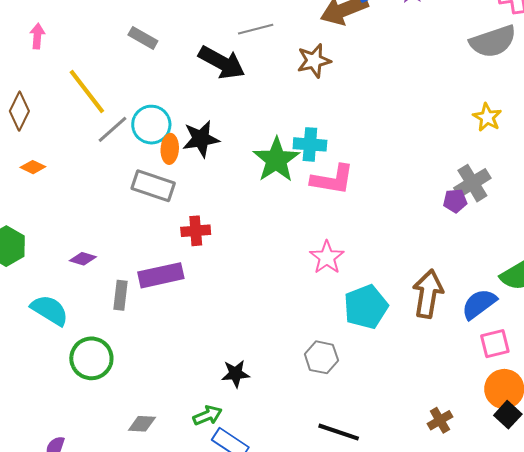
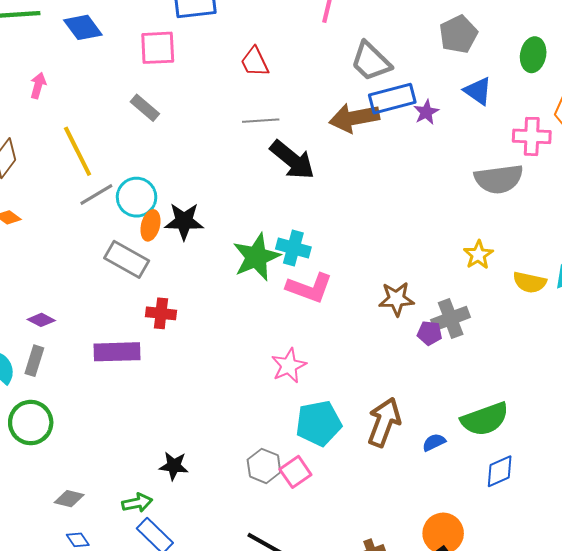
brown star: (314, 61) -> (396, 299), moved
black arrow: (222, 63) -> (292, 160), moved
gray rectangle: (121, 295) -> (34, 361), moved
blue semicircle: (479, 304) -> (434, 442), size x0.6
pink square: (495, 344) -> (295, 472), moved, turned -32

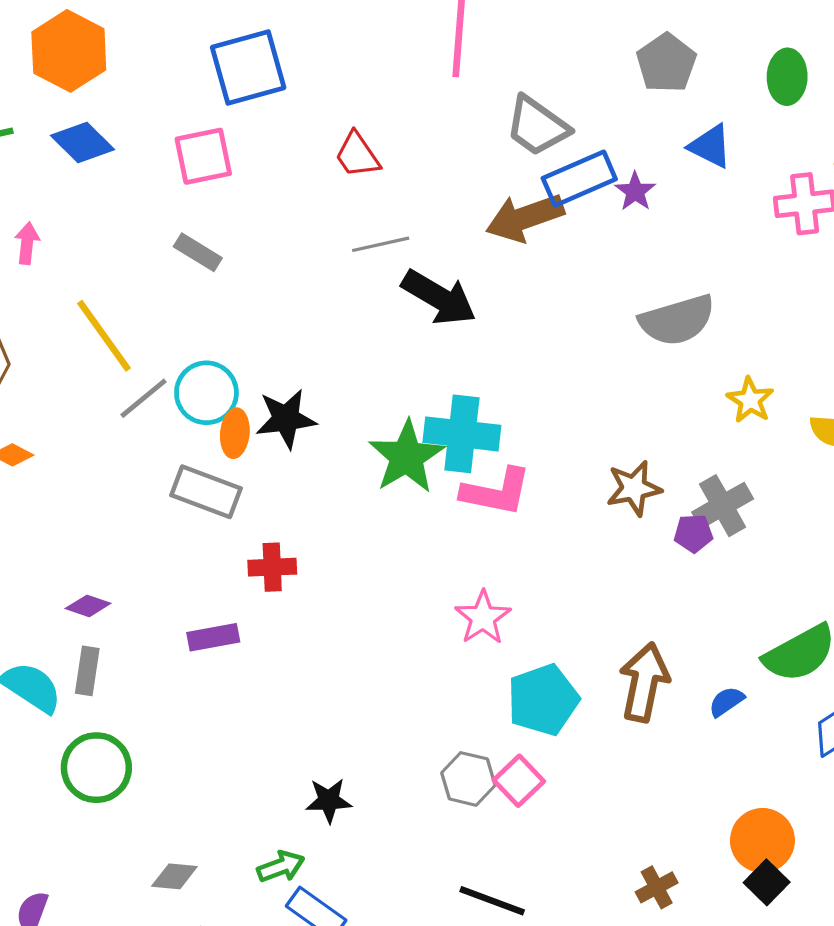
gray semicircle: (499, 179) -> (677, 320), moved
cyan cross: (293, 248) -> (462, 434), size x1.4
purple rectangle: (117, 352) -> (213, 637), size x0.7

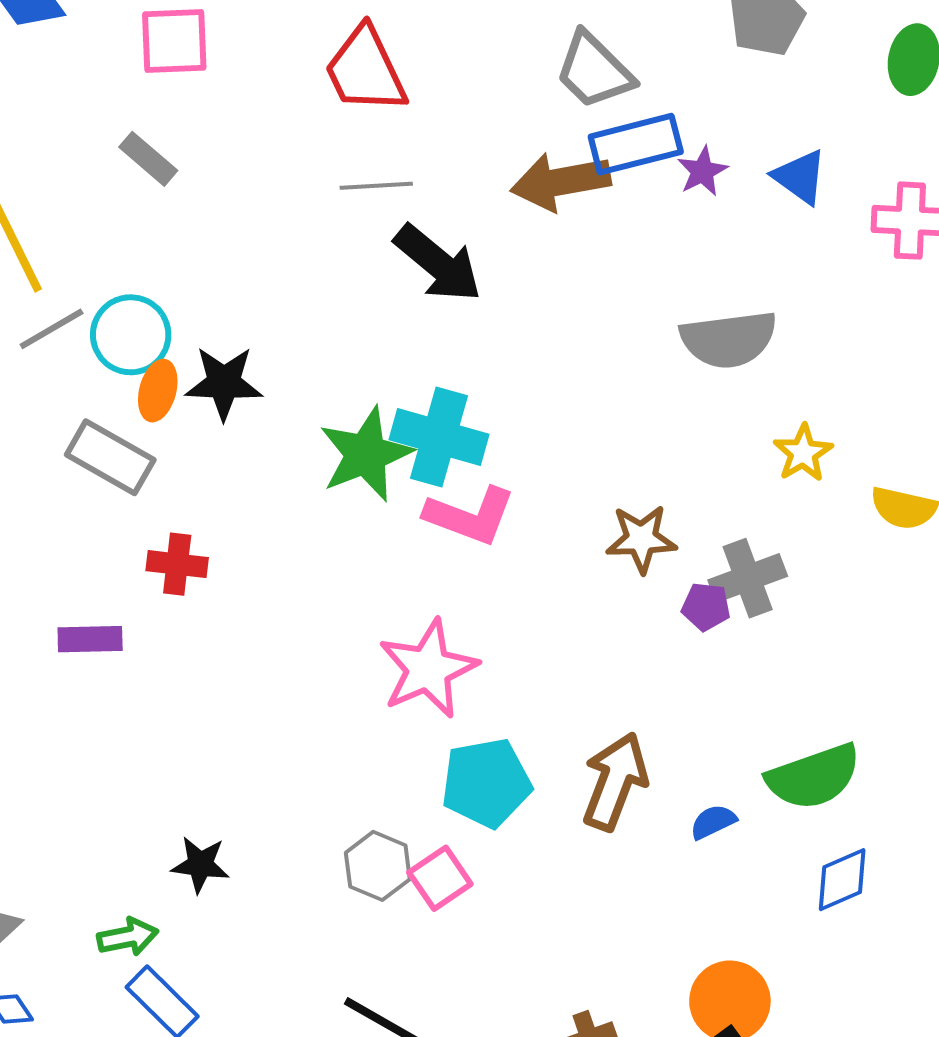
blue triangle: (710, 146) -> (800, 177), moved
red trapezoid: (357, 155) -> (365, 70), size x1.5
pink star: (483, 618) -> (428, 669), size x1.4

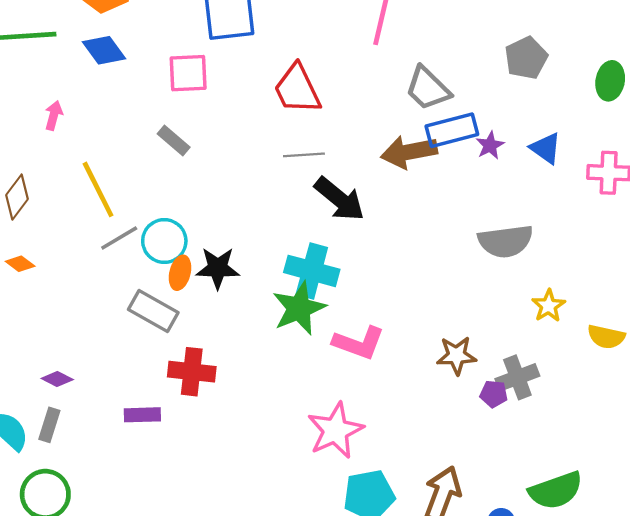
cyan cross: (439, 437) -> (312, 271), moved
red cross: (177, 564) -> (192, 372), size x1.4

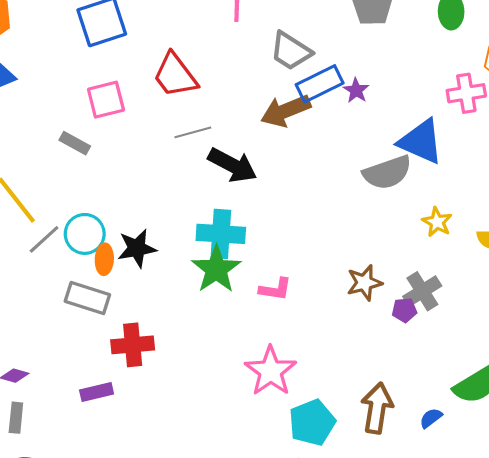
pink square: (188, 73) -> (106, 100), moved
blue triangle: (546, 148) -> (421, 141), moved, size x1.6
pink L-shape: (359, 343) -> (275, 289), size x0.7

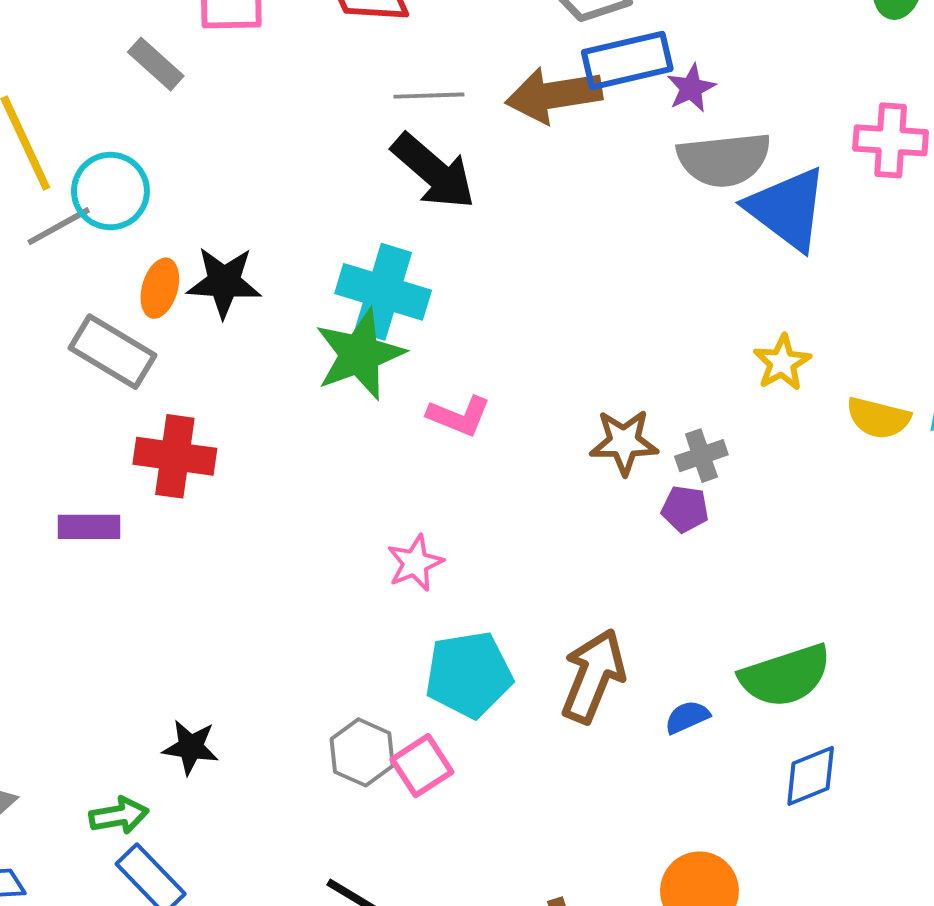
gray line: (193, 132) -> (429, 96), moved
gray semicircle: (387, 173) -> (724, 159), moved
cyan circle: (85, 234) -> (110, 191), moved
gray cross: (422, 291) -> (701, 456), moved, size x0.7
pink star: (271, 371) -> (415, 563), size x0.6

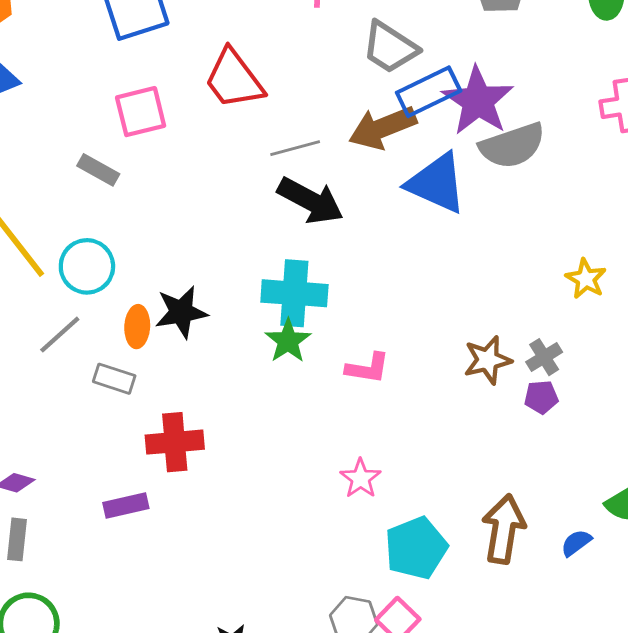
purple star: (691, 88) -> (478, 101), size x2.0
blue triangle: (787, 209) -> (437, 183), moved
gray line: (59, 226) -> (60, 335), moved
gray rectangle: (112, 352) -> (114, 379), size x0.7
green star: (360, 354) -> (288, 341), size x0.7

